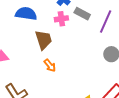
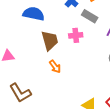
pink cross: (61, 19) -> (76, 35), moved

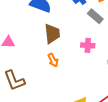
pink cross: (76, 35) -> (88, 45), moved

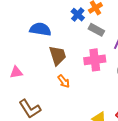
pink cross: (88, 45) -> (95, 60), size x1.5

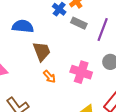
pink cross: (95, 60) -> (81, 72), moved, turned 30

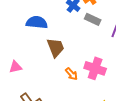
orange arrow: (49, 77) -> (72, 74), moved

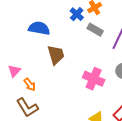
pink triangle: (15, 67) -> (14, 71), turned -40
orange arrow: (72, 74) -> (30, 84), moved

